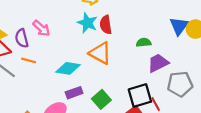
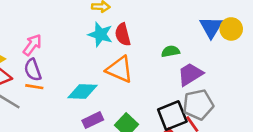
pink arrow: (41, 28) -> (32, 45), moved, turned -90
purple semicircle: (22, 38) -> (33, 70), moved
gray pentagon: (180, 84) -> (198, 105), moved

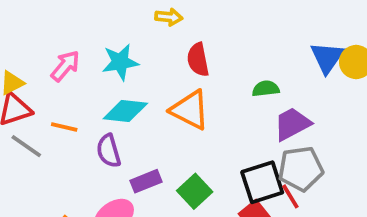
cyan star: (100, 34) -> (120, 62), moved, turned -30
purple semicircle: (33, 70) -> (109, 151), moved
cyan diamond: (83, 92) -> (125, 111), moved

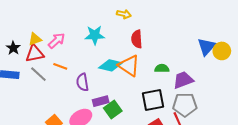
pink arrow: (65, 66) -> (57, 41), moved
green semicircle: (266, 89) -> (162, 68), moved
cyan diamond: (125, 111) -> (111, 65), moved
black square: (262, 182) -> (153, 100), moved
green square: (195, 191) -> (113, 110), moved

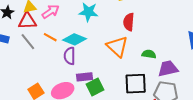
cyan diamond: (111, 65) -> (74, 39), moved

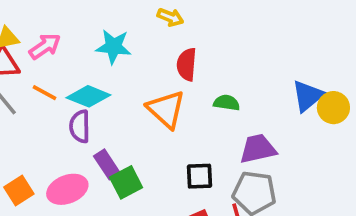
green semicircle: (149, 54) -> (227, 103), moved
purple rectangle: (84, 77) -> (107, 164), turned 63
black square: (136, 84) -> (199, 176), size x0.7

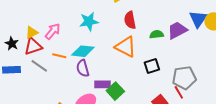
purple trapezoid: (258, 149) -> (177, 30), moved
purple rectangle: (107, 164) -> (103, 84), turned -42
black square: (199, 176) -> (152, 66), moved

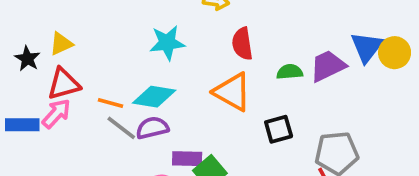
pink arrow: (53, 31) -> (56, 114), moved
yellow triangle: (32, 32) -> (61, 44), moved
black star: (12, 44) -> (27, 59), moved
gray line: (39, 66) -> (121, 128), moved
purple semicircle: (83, 68) -> (152, 128), turned 90

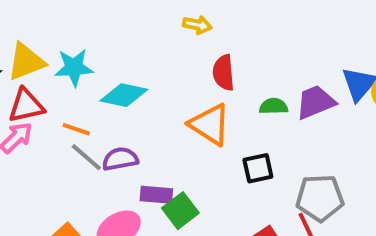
cyan star: (167, 43) -> (74, 67), moved
yellow triangle: (61, 44) -> (26, 62), size x1.5
cyan diamond: (154, 97) -> (124, 95), moved

